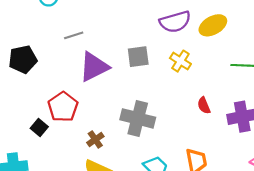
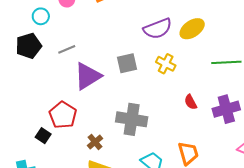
black pentagon: (23, 59) -> (29, 46), moved

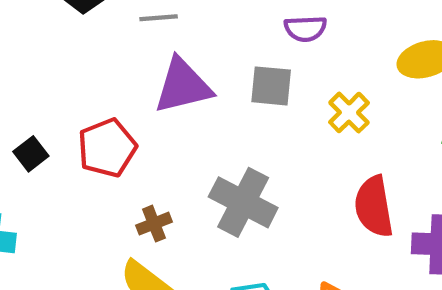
purple semicircle: (158, 29) -> (305, 29), moved, size x0.7
red semicircle: (191, 102) -> (374, 207), size x1.8
black square: (43, 136) -> (31, 154), moved

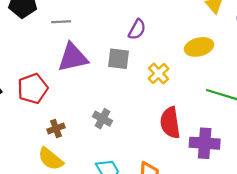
purple semicircle: (305, 29) -> (137, 29), turned -60
gray cross: (243, 202) -> (102, 119), size x0.6

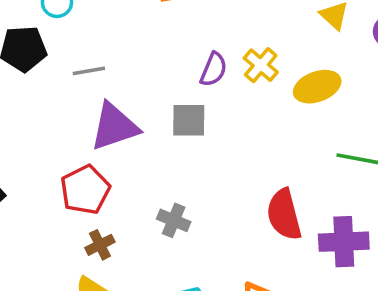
yellow cross: (159, 74) -> (261, 65), moved
red pentagon: (33, 89) -> (85, 190), moved

